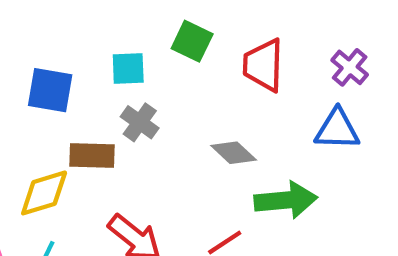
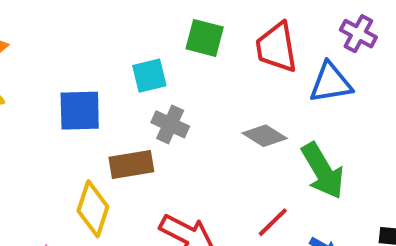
blue triangle: (337, 129) -> (331, 83), moved
yellow diamond: (44, 193) -> (93, 209), turned -44
green arrow: (286, 200) -> (323, 171), turned 76

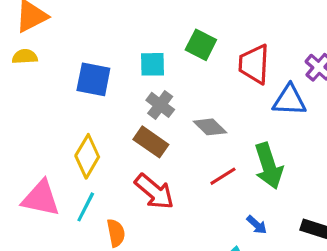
gray diamond: (265, 136) -> (210, 127), moved
brown rectangle: (131, 165) -> (151, 142), moved, turned 32
red line: (273, 222) -> (223, 176), moved

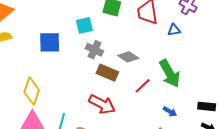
blue triangle: (289, 100) -> (174, 30), size x0.6
brown rectangle: (151, 142) -> (107, 73), moved
yellow diamond: (87, 156) -> (32, 91), moved

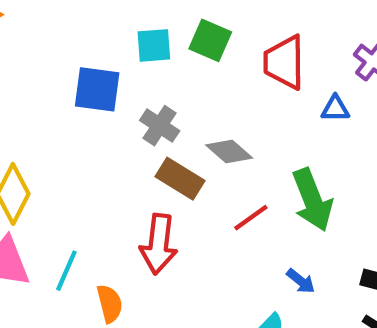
cyan square: (84, 25) -> (154, 45), moved
blue square: (50, 42) -> (97, 89), moved
red arrow: (102, 104) -> (159, 244), turned 60

